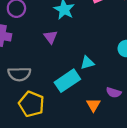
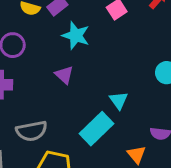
cyan triangle: (87, 63) -> (119, 100), turned -40

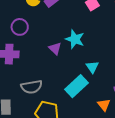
cyan star: (76, 36) -> (75, 39), moved

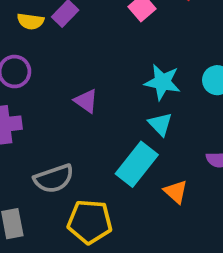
cyan star: (75, 39) -> (162, 82), moved
orange triangle: (104, 105) -> (176, 192), moved

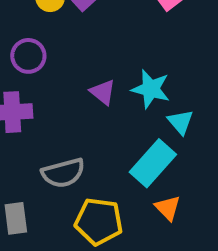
cyan star: (162, 82) -> (151, 89), moved
orange triangle: (176, 192) -> (168, 208), moved

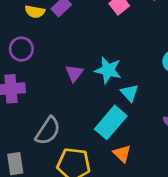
purple triangle: (103, 92) -> (74, 73), turned 30
gray semicircle: (63, 173) -> (48, 131), turned -40

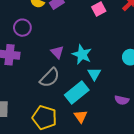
purple triangle: (74, 73) -> (57, 52), turned -32
gray semicircle: (48, 131) -> (50, 78), moved

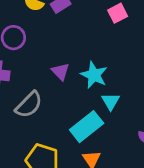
gray semicircle: (50, 78) -> (29, 105), moved

